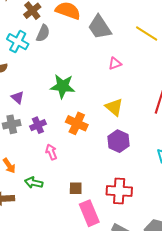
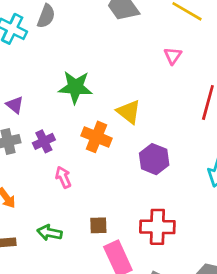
pink triangle: (115, 63) -> (173, 56), moved, turned -32
yellow triangle: (114, 107) -> (129, 112), moved
green arrow: (34, 183) -> (50, 233), moved

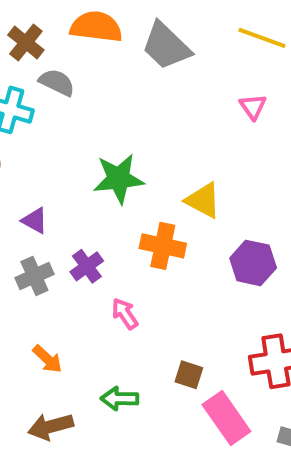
gray semicircle: (46, 16) -> (57, 82), turned -75
brown square: (98, 225) -> (189, 375), turned 30

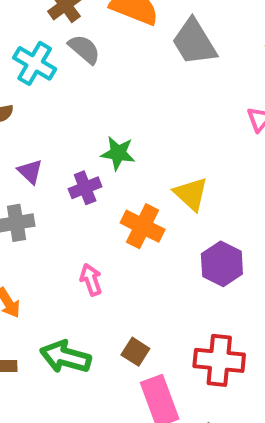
green star: (119, 179) -> (118, 153), size x0.7
purple cross: (87, 266) -> (85, 188), moved
green arrow: (119, 399) -> (65, 357), size x1.4

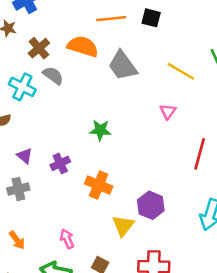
green star: (118, 153) -> (100, 130), moved
yellow triangle: (191, 194) -> (123, 226), moved, turned 30
pink arrow: (91, 280) -> (67, 239), moved

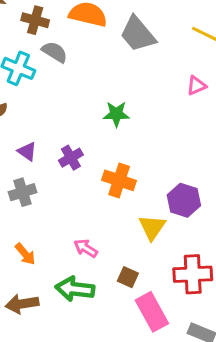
brown cross: (39, 48) -> (35, 20), turned -30
pink triangle: (168, 112) -> (196, 86), turned 35
pink arrow: (67, 239) -> (86, 248), turned -30

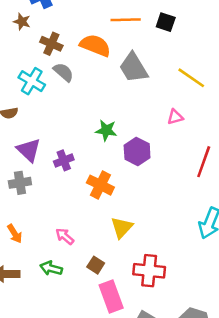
purple triangle: (27, 151) -> (29, 150), size x1.5
purple hexagon: (184, 200) -> (137, 151), moved
green arrow: (75, 289) -> (51, 268), size x0.7

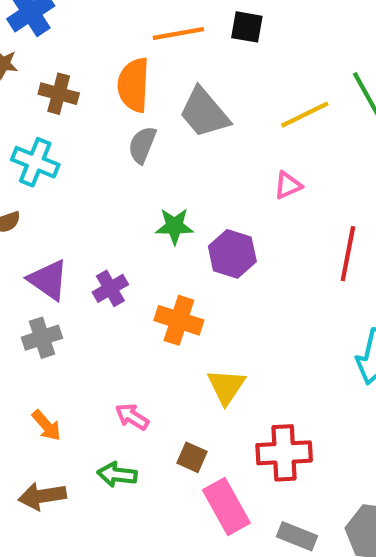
orange semicircle: (95, 45) -> (134, 85), turned -100
gray semicircle: (63, 72) -> (142, 145), moved, turned -100
yellow line: (191, 78) -> (305, 115), turned -52

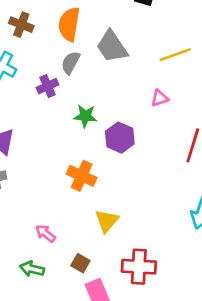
purple cross: (110, 288) -> (47, 86), moved

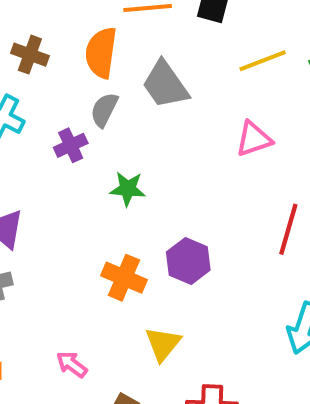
yellow line: (175, 55) -> (263, 61), moved
pink triangle: (160, 98) -> (254, 139), moved, size x1.4
purple hexagon: (120, 138) -> (188, 261), moved

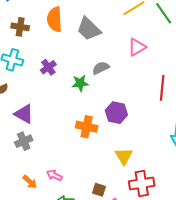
gray semicircle: (104, 110) -> (101, 68), moved, turned 48
yellow triangle: (163, 344) -> (124, 156), moved
pink arrow: (72, 364) -> (54, 175), moved

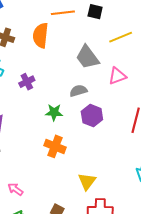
gray trapezoid: (89, 29) -> (87, 57), moved
green star: (80, 83) -> (54, 112), moved
purple hexagon: (116, 113) -> (92, 116), moved

